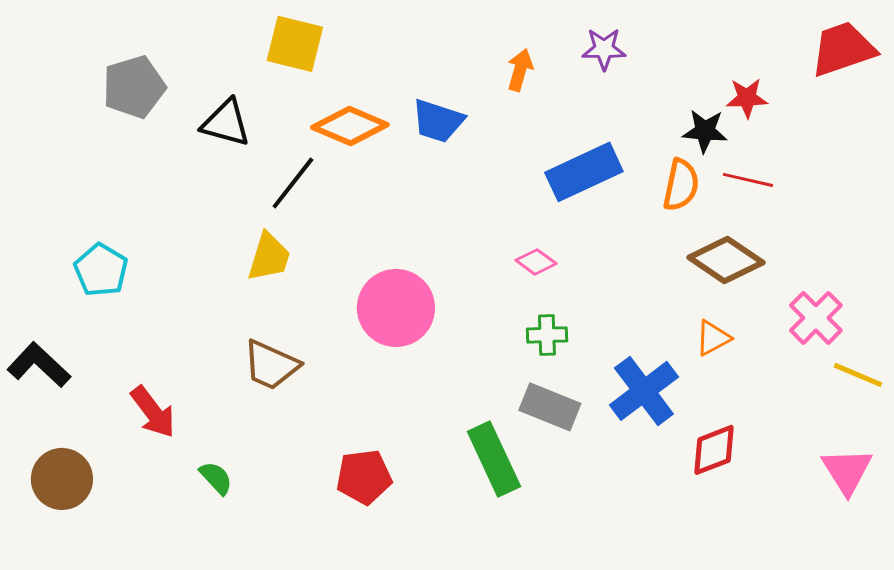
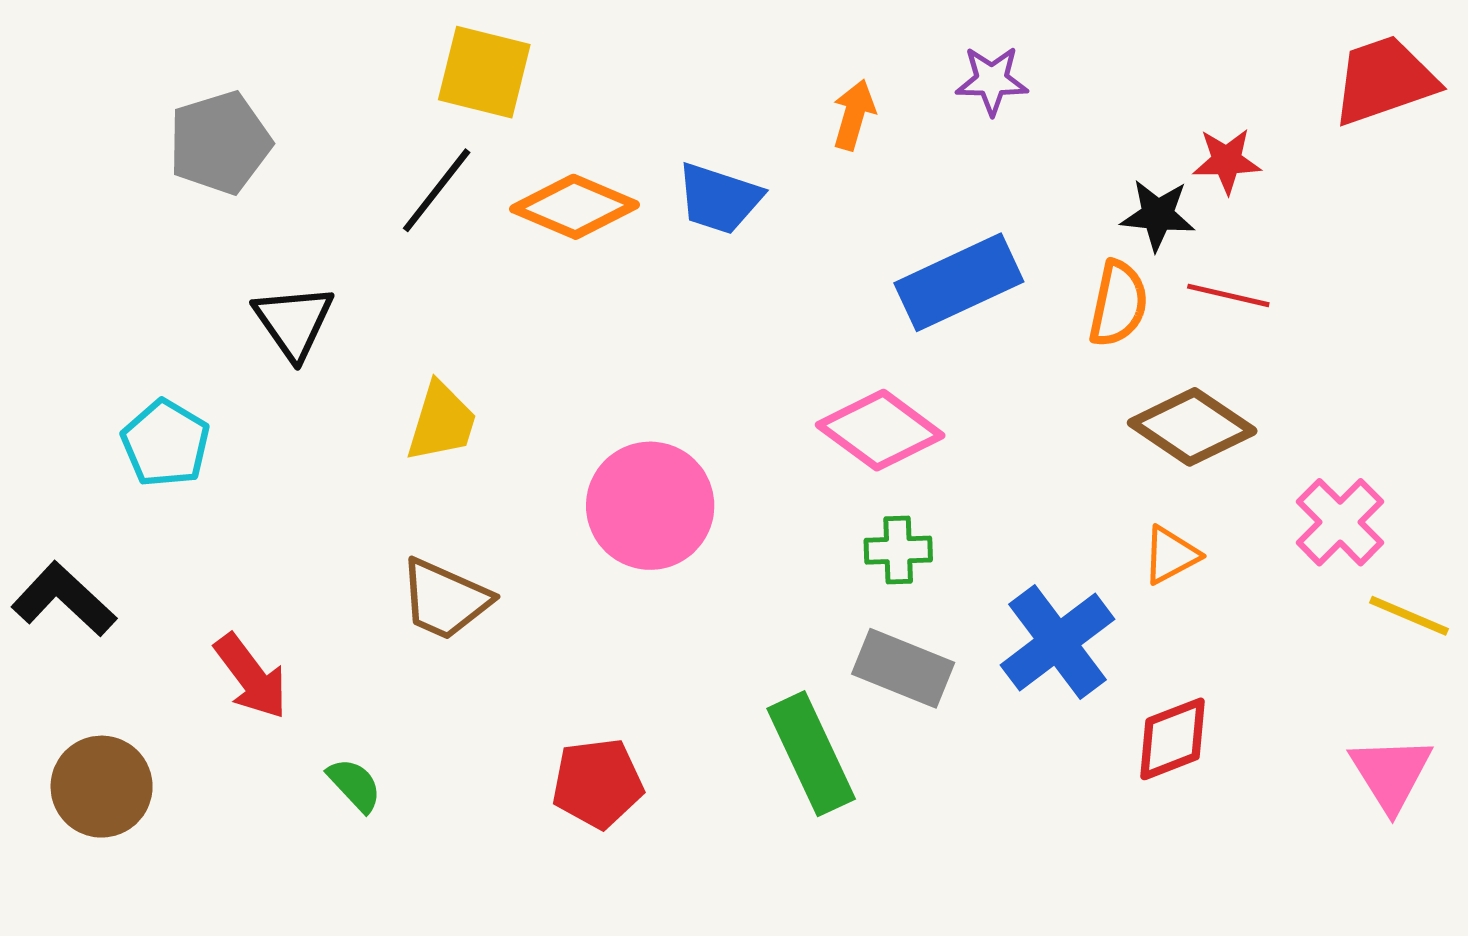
black triangle: (226, 123) -> (294, 322), moved, turned 40
black line: (293, 183) -> (437, 190), moved
pink diamond: (536, 262) -> (880, 430), size x1.8

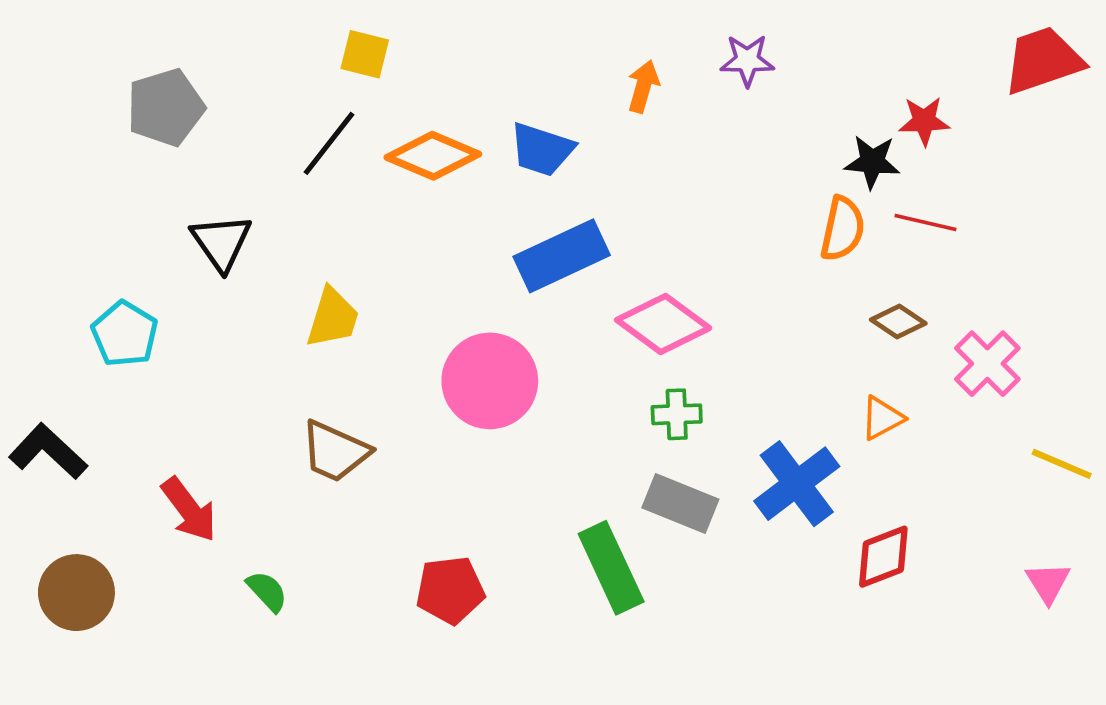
yellow square: (484, 72) -> (365, 54), size x0.7
blue rectangle: (959, 282) -> (562, 256), moved
brown diamond: (1192, 427) -> (898, 322), size x0.6
pink cross: (1340, 522) -> (987, 364), moved
pink triangle: (1391, 773) -> (1048, 583), size x0.7

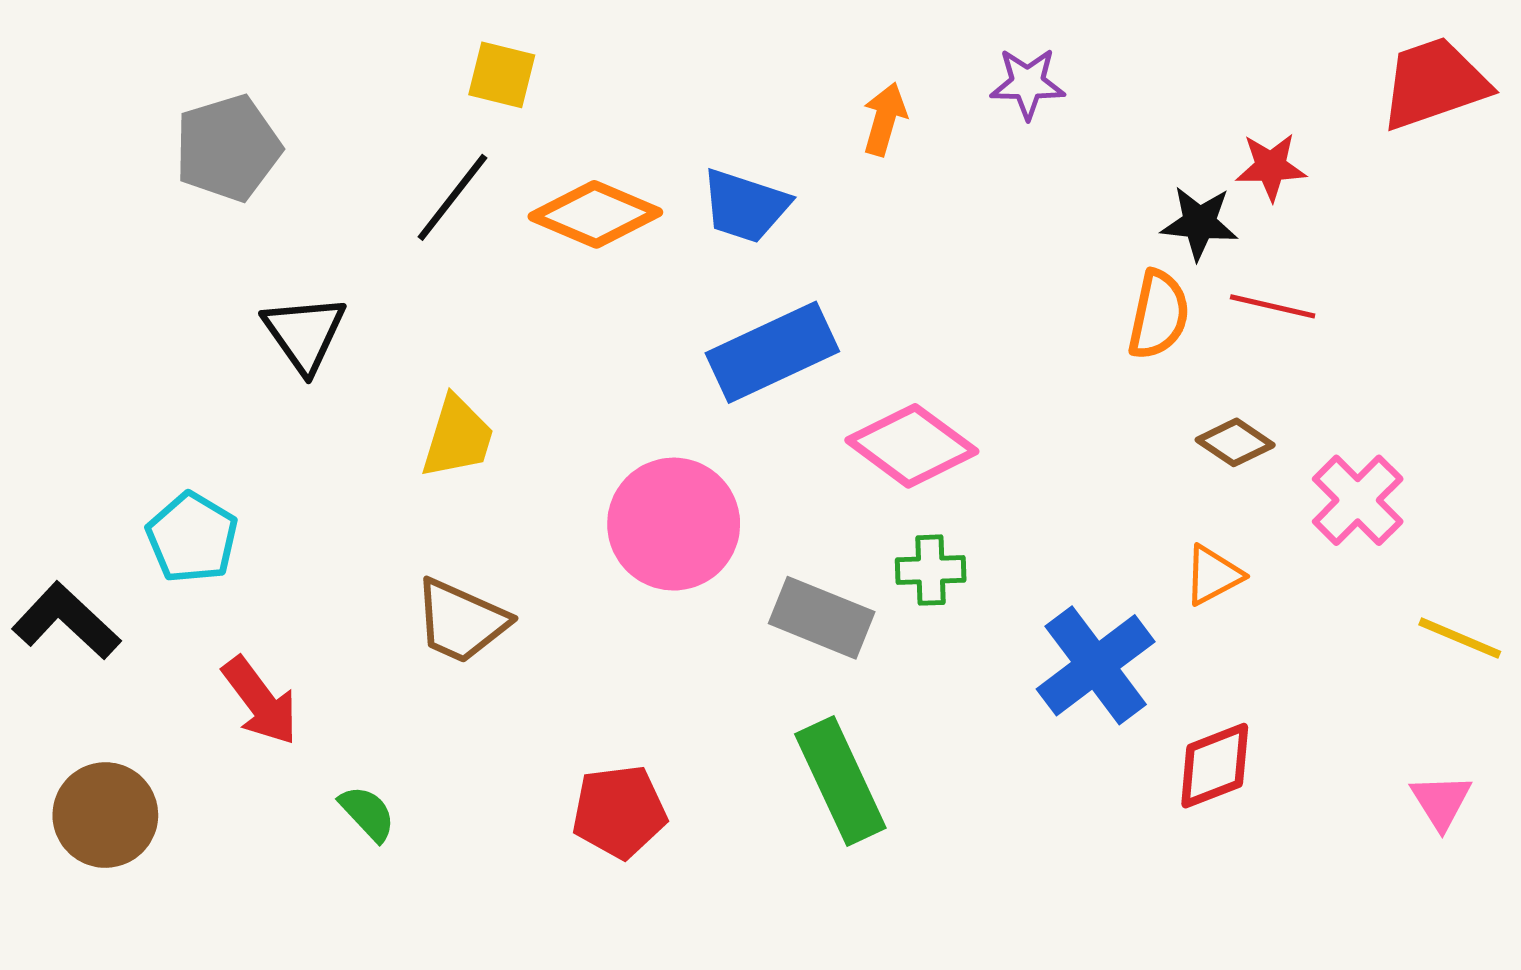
cyan pentagon: (125, 334) -> (192, 538), moved
gray rectangle: (680, 503) -> (822, 618), moved

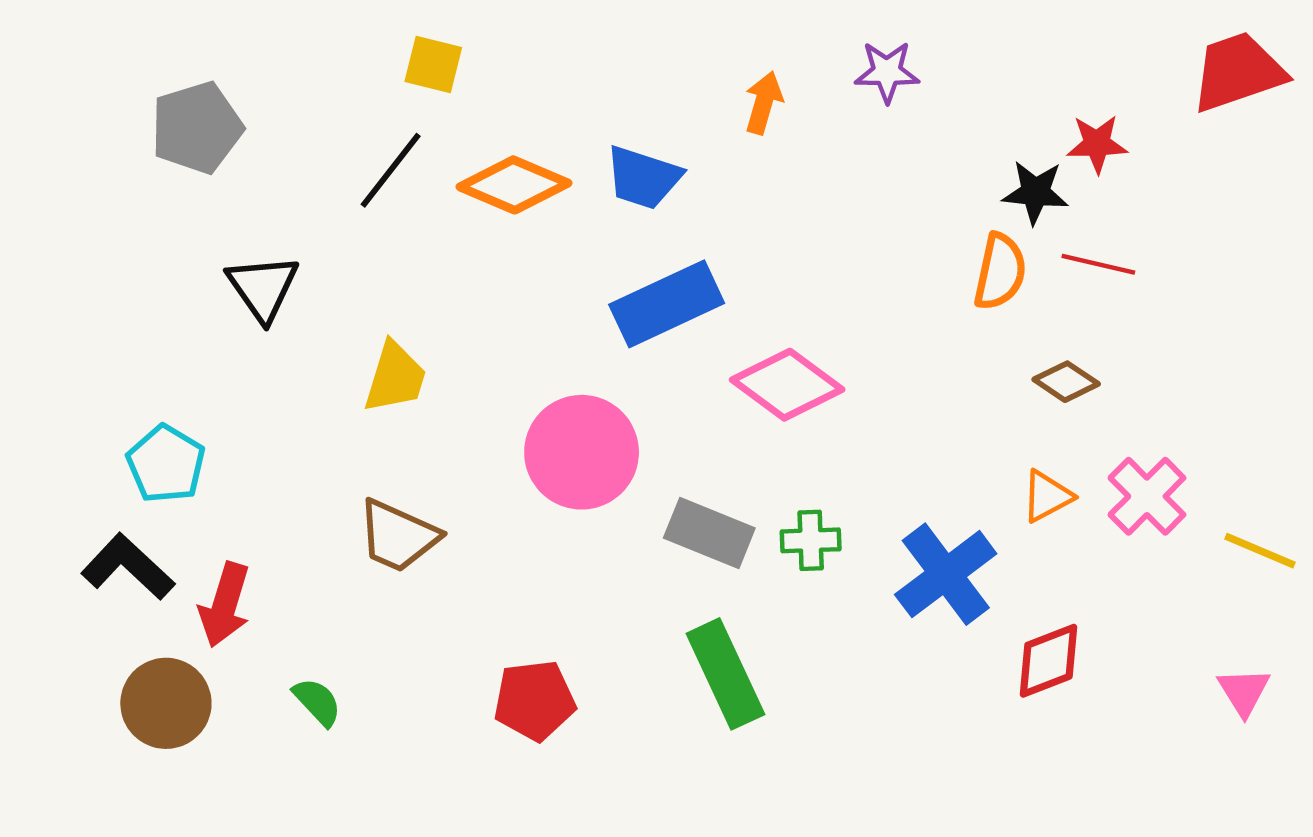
pink cross: (1358, 500) -> (1147, 496), moved
green cross: (931, 570) -> (811, 540), moved
black L-shape: (66, 621) -> (128, 567), moved
red arrow: (260, 701) -> (225, 605), turned 54
brown circle: (105, 815) -> (166, 703), moved

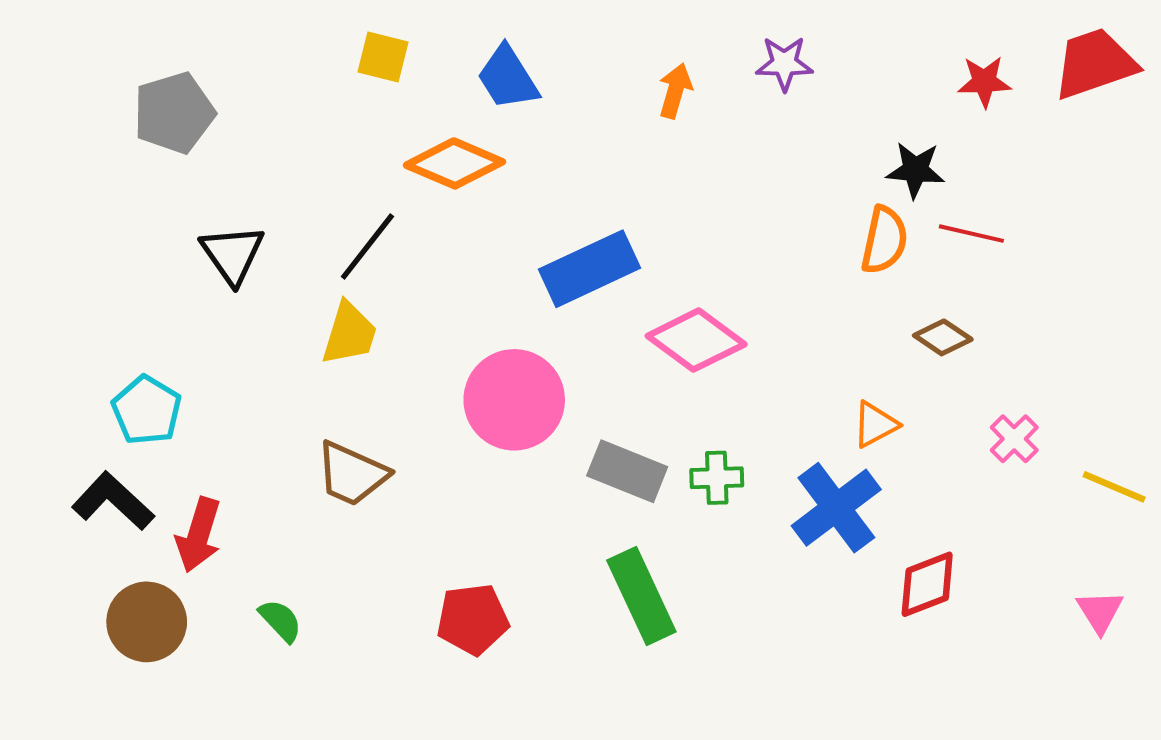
red star: (1097, 144) -> (984, 82), moved
black line: (391, 170) -> (367, 247), moved
blue trapezoid: (643, 178) -> (508, 78), moved, turned 40
orange triangle: (1047, 496) -> (875, 424), moved
pink cross: (1147, 496) -> (1014, 439), size x0.7

